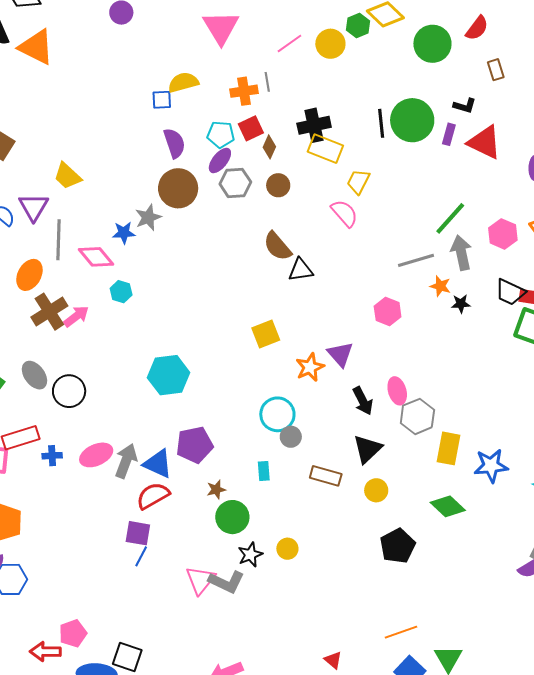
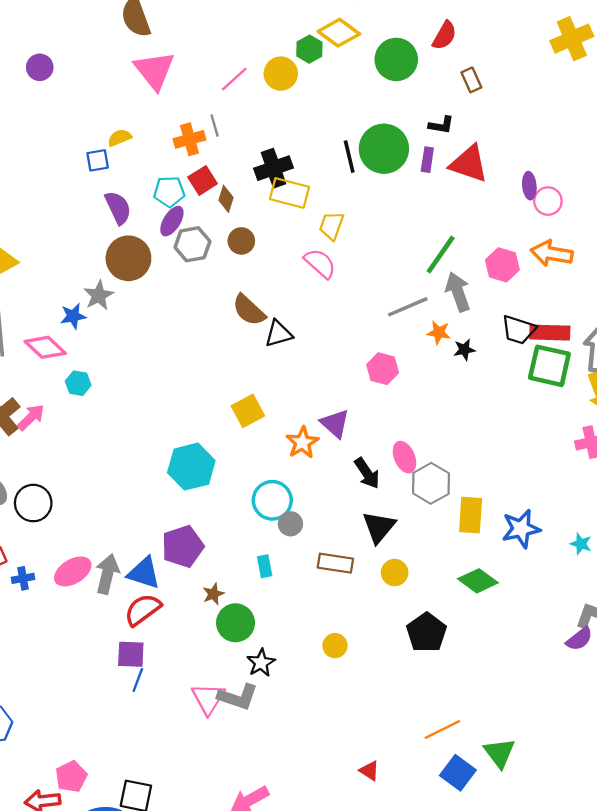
yellow semicircle: (183, 82) -> (120, 138), size x0.7
cyan hexagon: (169, 375) -> (191, 467), moved
yellow circle: (287, 549) -> (335, 646), moved

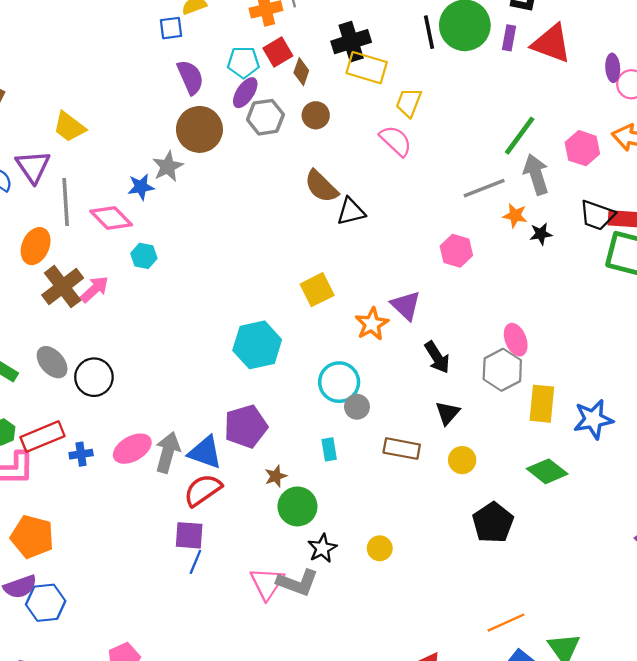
pink ellipse: (405, 457) -> (516, 340), moved
black triangle: (379, 527) -> (448, 413), size x0.7
yellow circle: (335, 646) -> (380, 548), moved

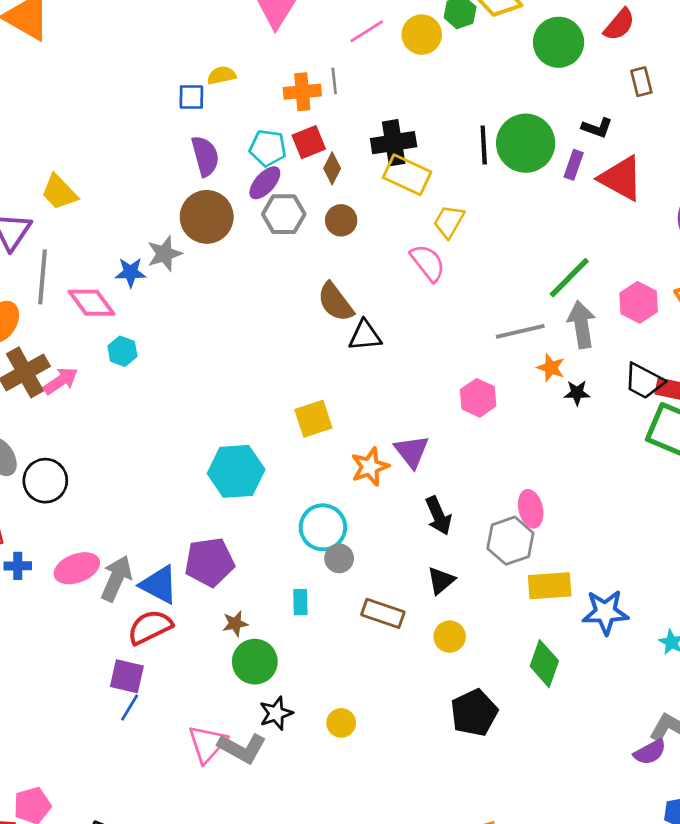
yellow rectangle: (542, 404) -> (550, 586), turned 72
green diamond: (547, 471) -> (544, 664), turned 63

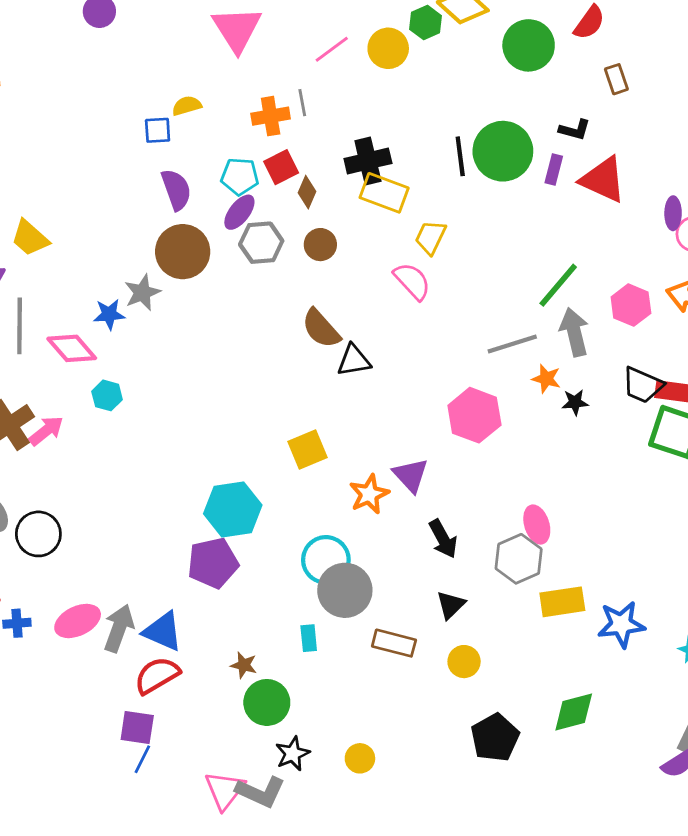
pink hexagon: (478, 398) -> (474, 415), size x1.4
gray circle: (339, 558) -> (345, 590), size x1.8
purple pentagon: (209, 562) -> (213, 563), moved
brown star: (235, 624) -> (244, 665), turned 30
green diamond: (544, 664) -> (574, 712), moved, turned 60

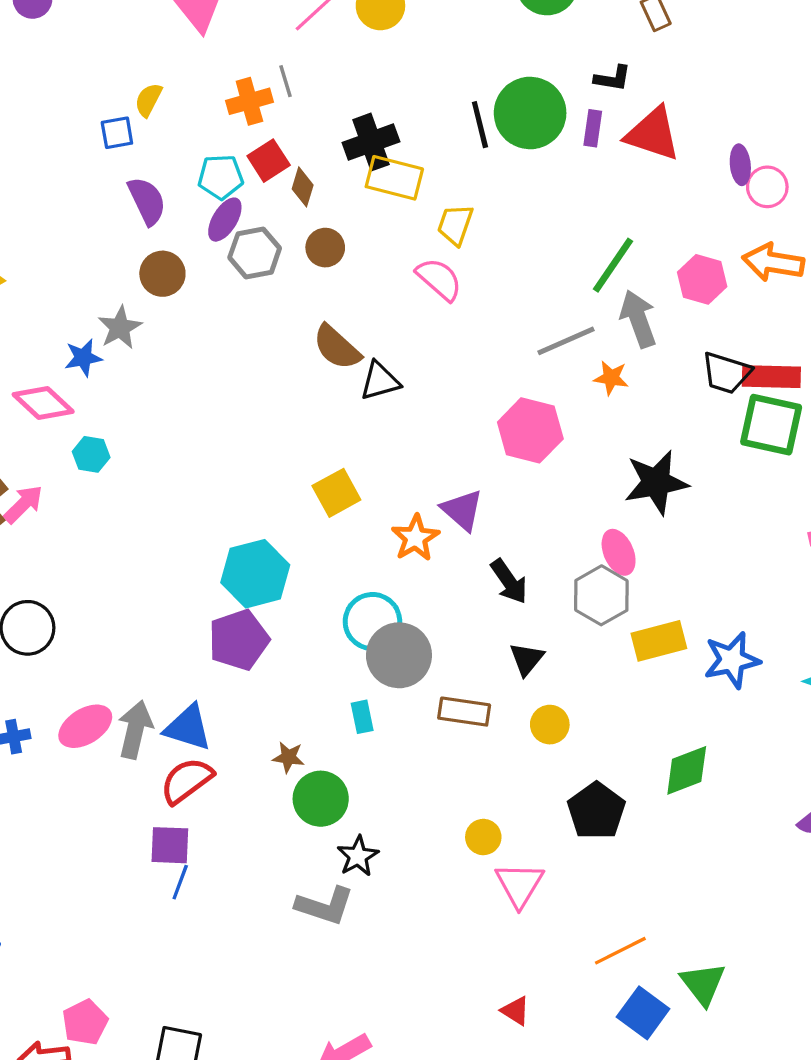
yellow semicircle: (187, 106) -> (148, 100), turned -40
brown circle: (183, 252) -> (162, 274), size x0.7
black star: (575, 402) -> (656, 482), moved, size x2.0
yellow circle: (360, 758) -> (483, 837), moved
pink triangle: (225, 790) -> (519, 885), moved

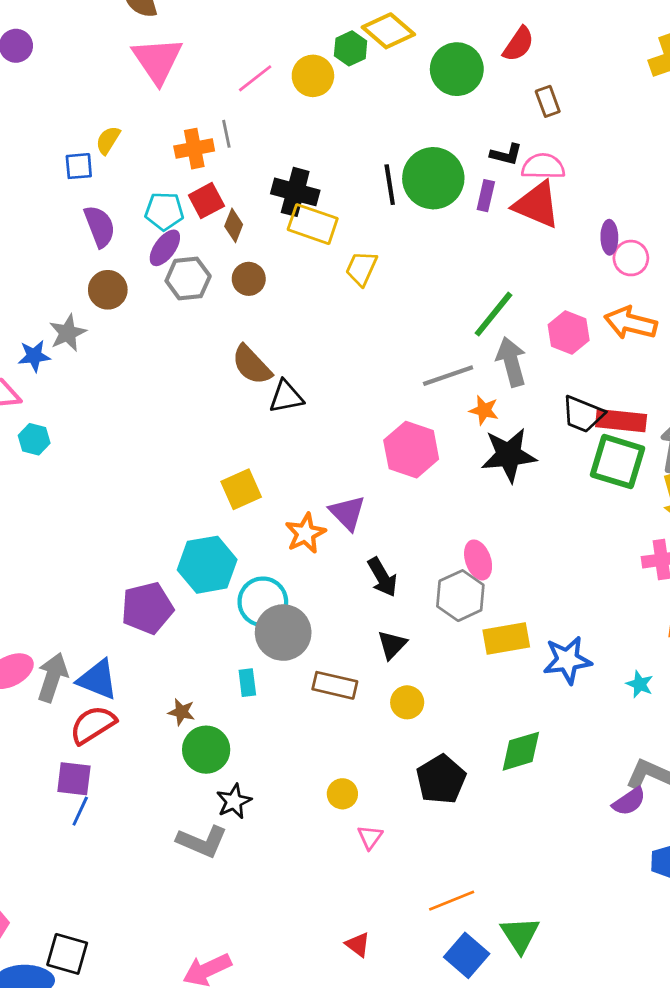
black cross: (371, 142) -> (295, 192), turned 30
pink semicircle: (439, 279) -> (543, 166), moved, turned -45
black star: (656, 482) -> (509, 455), moved
cyan hexagon: (255, 574) -> (207, 565), moved
pink triangle: (519, 885) -> (370, 837), size x0.6

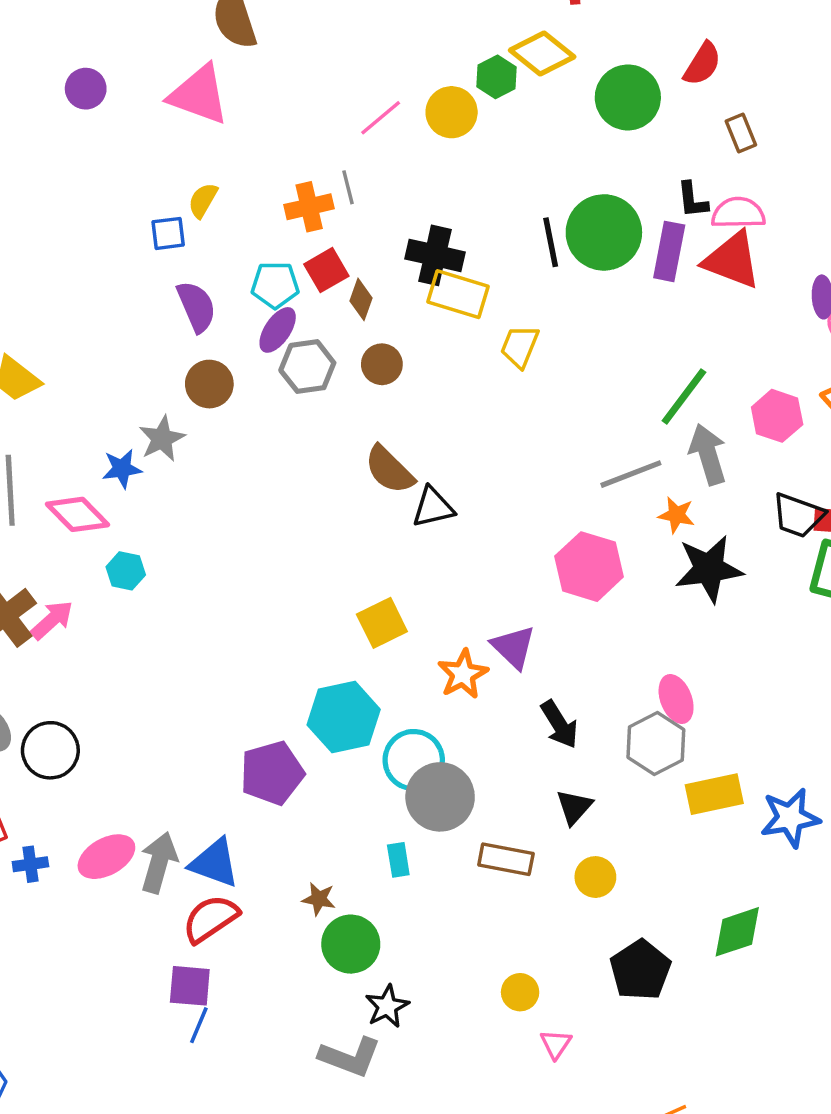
pink triangle: (157, 60) -> (199, 95), moved, turned -34
black L-shape: (506, 154) -> (692, 200), turned 72
purple rectangle: (486, 196) -> (669, 251), size x1.5

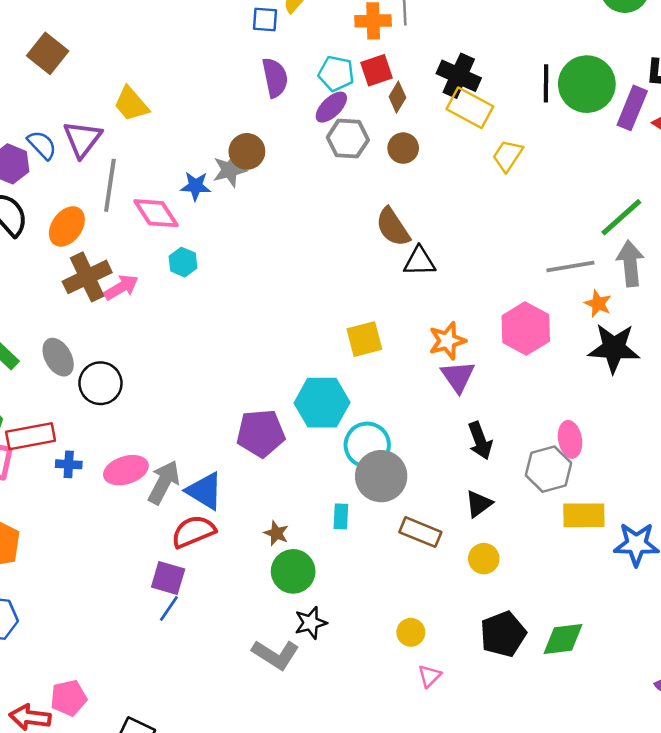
brown circle: (209, 384) -> (247, 151), moved
orange star: (463, 674) -> (447, 341), moved
green diamond: (737, 932) -> (563, 639), moved

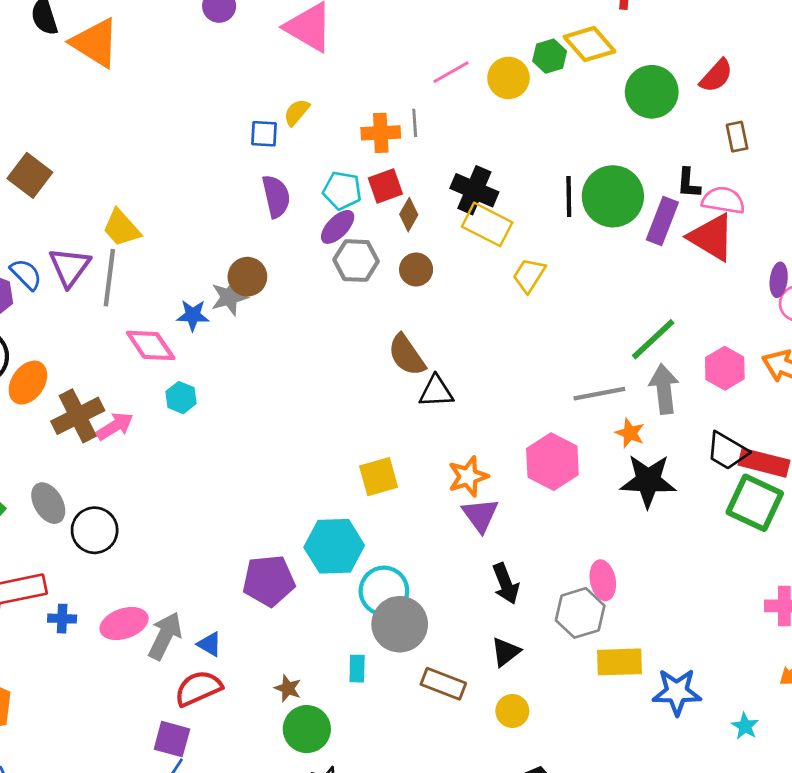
gray line: (110, 185) -> (109, 278), moved
orange ellipse: (67, 226) -> (28, 383), moved
blue triangle: (205, 491) -> (210, 644), size x0.6

